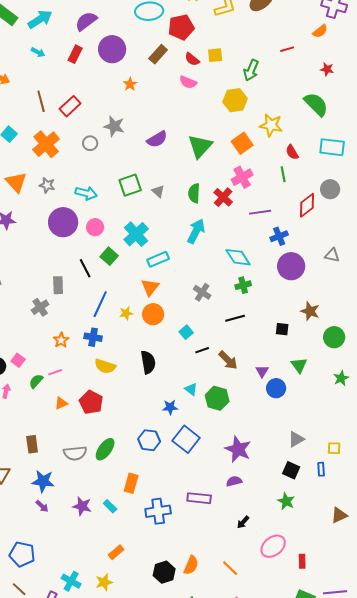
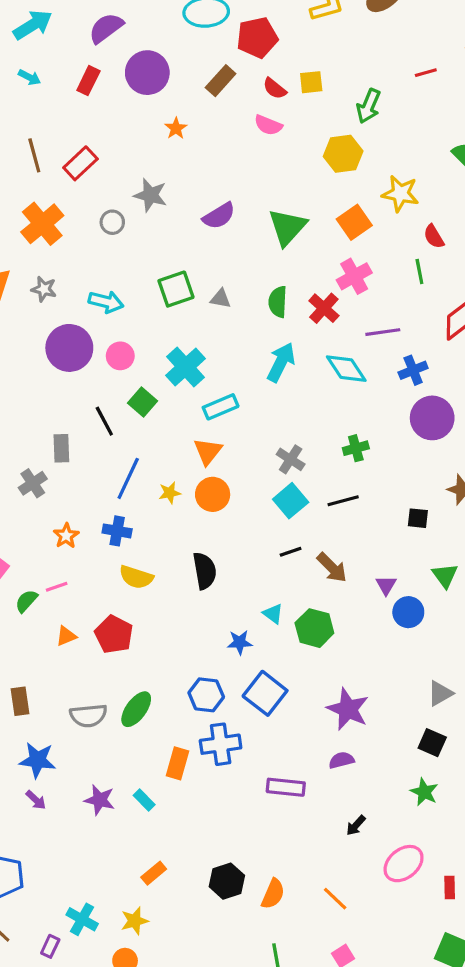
gray triangle: (158, 191) -> (221, 299), turned -32
cyan diamond: (238, 257) -> (346, 369), moved
cyan square: (186, 332) -> (291, 501), moved, size x1.5
blue cross: (158, 511) -> (221, 744), moved
black hexagon: (164, 572) -> (227, 881), moved

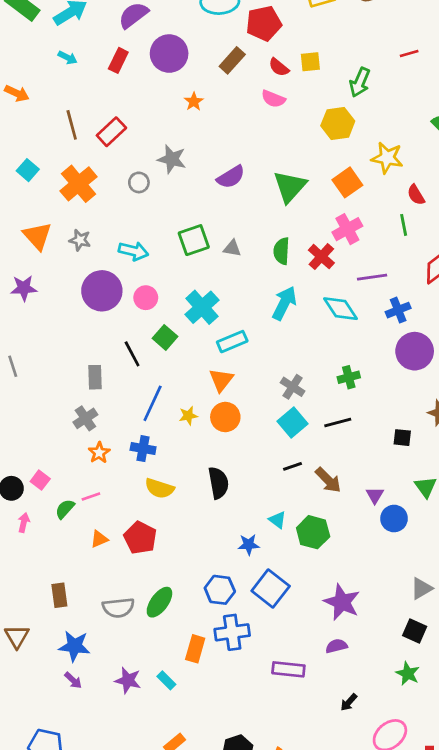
gray cross: (33, 483) -> (85, 418), moved

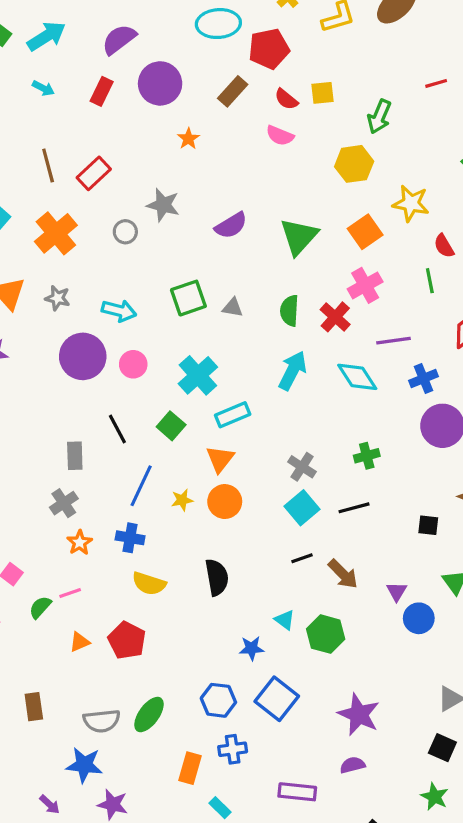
green square: (165, 337) -> (171, 426), moved
blue cross: (232, 632) -> (233, 749), size x0.7
blue star: (74, 646) -> (84, 765), moved
cyan rectangle: (166, 680) -> (220, 808), moved

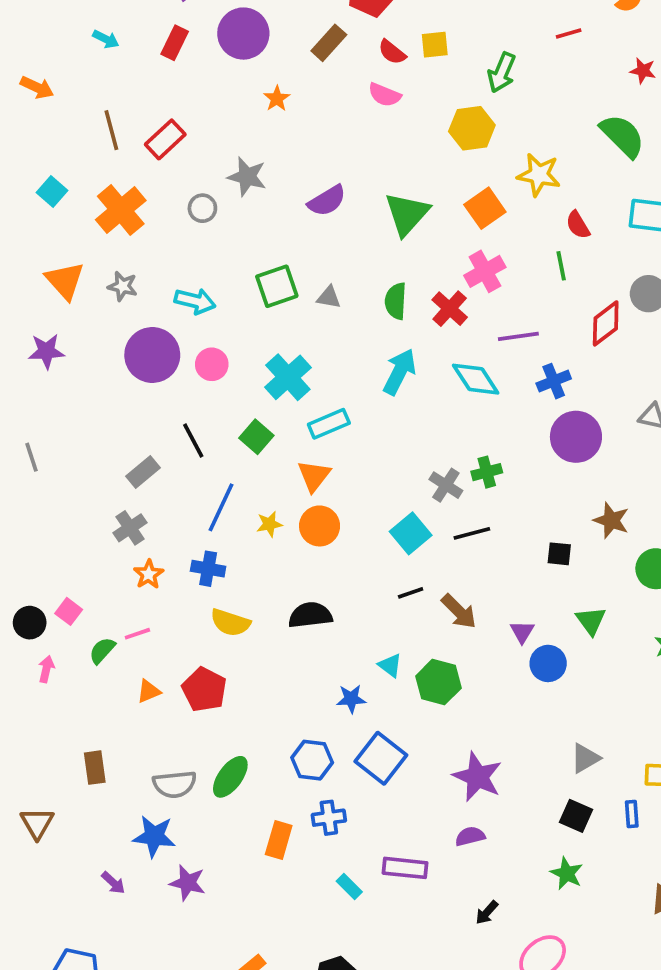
gray rectangle: (75, 456) -> (143, 472), turned 52
gray cross: (302, 467) -> (446, 485), moved
black semicircle: (217, 577) -> (310, 615), turned -87
cyan rectangle: (220, 808) -> (349, 886), moved

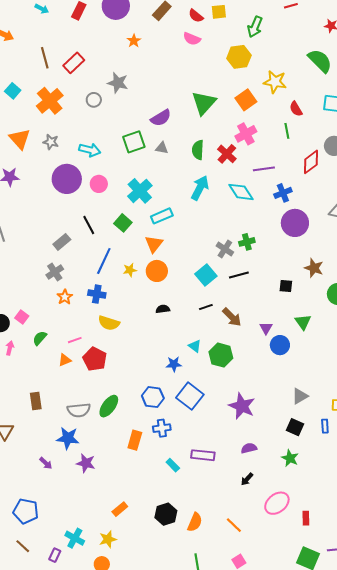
purple semicircle: (327, 201) -> (161, 118), moved
black semicircle: (310, 615) -> (163, 309), moved, size x0.6
pink line: (137, 634) -> (75, 340), moved
purple semicircle: (470, 836) -> (249, 448), moved

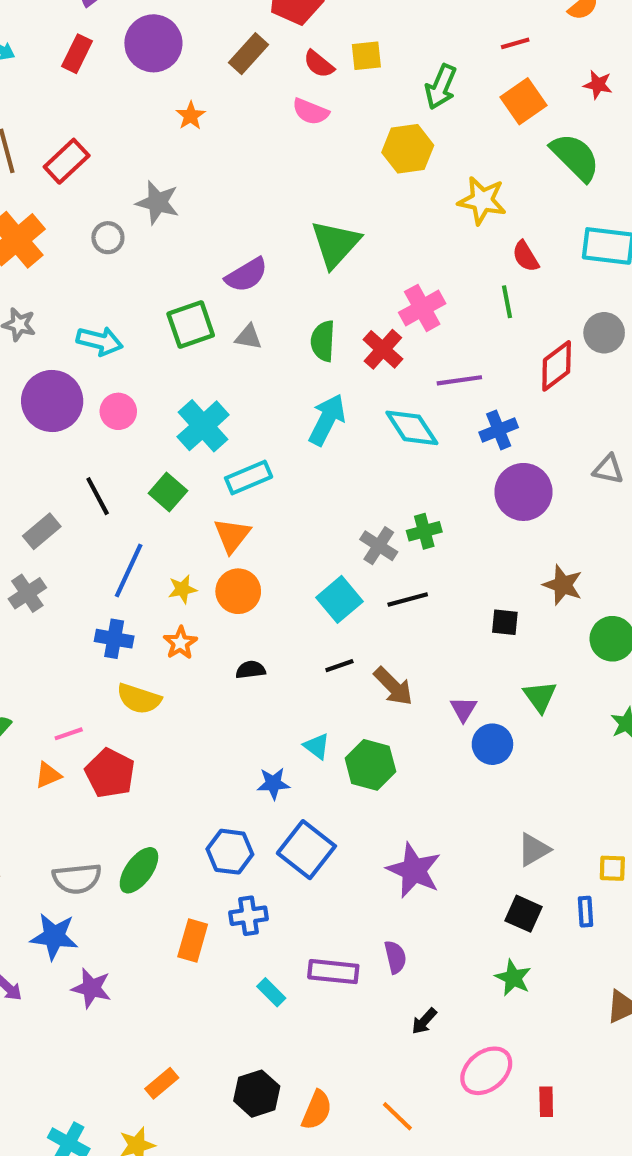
orange square: (246, 100) -> (523, 101), moved
orange star: (65, 297) -> (180, 643), moved
purple semicircle: (249, 448) -> (395, 957), moved, turned 91

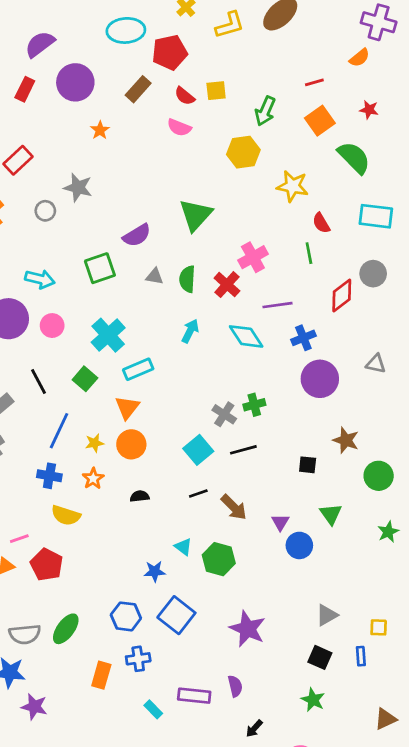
gray triangle: (249, 337) -> (155, 276), moved
cyan arrow: (327, 420) -> (190, 331), size x0.7

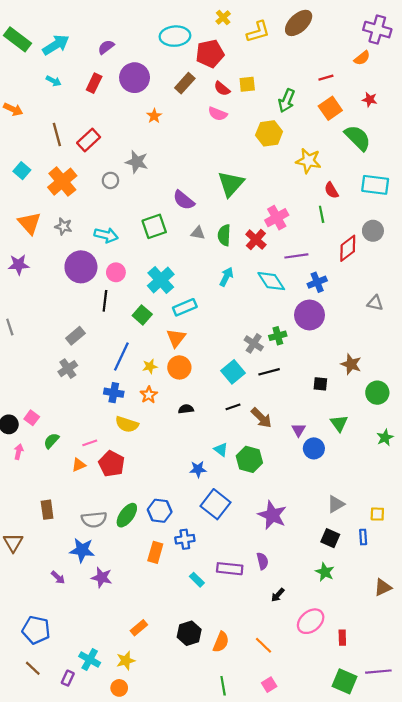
purple semicircle: (40, 44) -> (106, 47), size x0.7
purple semicircle: (137, 235) -> (184, 200), turned 70
purple circle: (320, 379) -> (310, 315), moved
black line: (38, 382) -> (105, 301), moved, turned 35
blue hexagon: (126, 616) -> (160, 511), moved

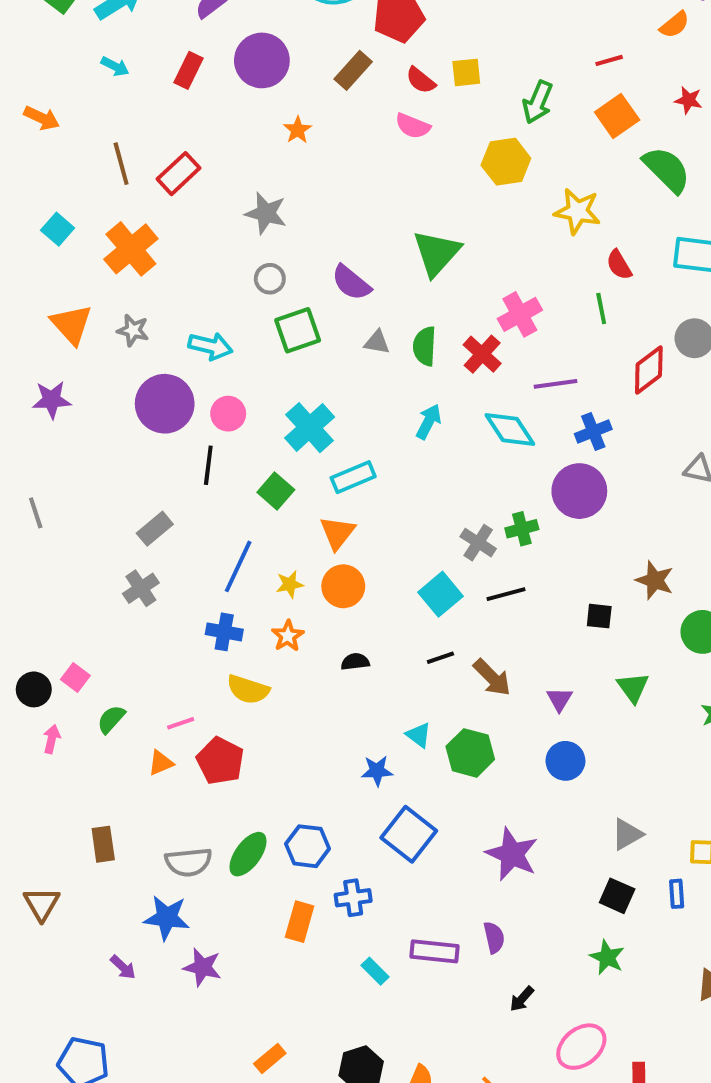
gray circle: (110, 180) -> (270, 279), moved
blue circle: (314, 448) -> (565, 761), moved

